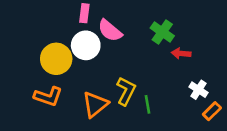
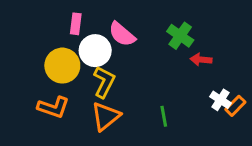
pink rectangle: (84, 13) -> (76, 24), moved
yellow L-shape: (126, 91) -> (104, 82), moved
orange rectangle: (212, 111) -> (235, 106), moved

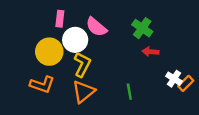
red arrow: (201, 60) -> (150, 52), moved

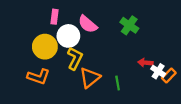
red arrow: (150, 52) -> (145, 63), moved
orange triangle: (83, 92) -> (90, 78), moved

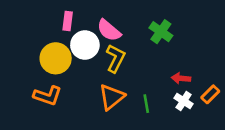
yellow L-shape: (75, 58) -> (116, 58), moved
white cross: (158, 71) -> (184, 101), moved

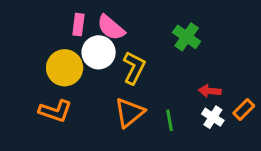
pink semicircle: (109, 30) -> (111, 28), moved

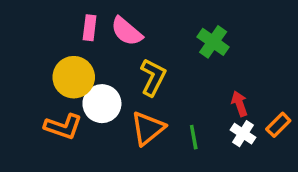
white circle: (99, 52) -> (102, 104), moved
red arrow: (210, 91) -> (239, 104), turned 65

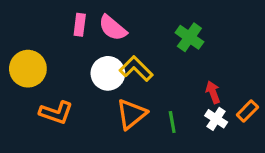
yellow circle: (74, 77) -> (28, 69), moved
yellow L-shape: (153, 77) -> (136, 69), turned -72
white circle: (102, 104) -> (108, 73), moved

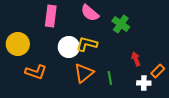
pink rectangle: (80, 25) -> (51, 16), size x1.5
pink semicircle: (113, 28) -> (90, 13), moved
yellow L-shape: (136, 69) -> (87, 44), turned -30
white cross: (216, 119) -> (144, 83), moved, turned -32

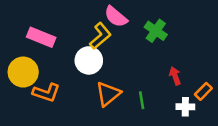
pink rectangle: (51, 16) -> (41, 37), moved, turned -75
yellow circle: (18, 44) -> (23, 72), moved
yellow L-shape: (87, 44) -> (100, 36), moved, turned 125

